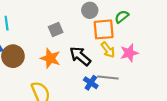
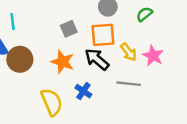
orange square: (104, 29) -> (103, 35), moved
pink star: (129, 53) -> (153, 56), turned -30
blue cross: (91, 83) -> (83, 91), moved

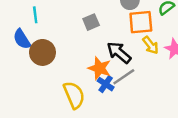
orange square: (103, 35) -> (141, 22), moved
orange star: (63, 62) -> (100, 68), moved
gray line: (129, 84) -> (124, 77), moved, turned -40

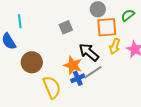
yellow arrow: (151, 45) -> (115, 46), turned 56
brown circle: (42, 52) -> (32, 62), moved
blue cross: (106, 84) -> (78, 78), turned 32

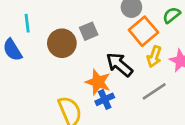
orange square: (107, 27) -> (143, 31), turned -35
brown circle: (32, 62) -> (62, 43), moved
gray line: (93, 72) -> (154, 91), moved

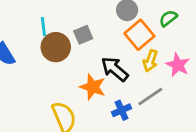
cyan line: (27, 23) -> (43, 27), moved
blue cross: (105, 99) -> (122, 110), moved

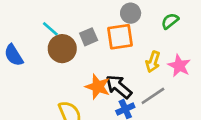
cyan line: (43, 27) -> (50, 29), turned -42
orange square: (139, 35) -> (120, 37), moved, turned 32
black arrow: (115, 69) -> (119, 87), moved

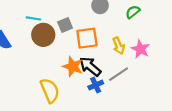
cyan line: (50, 29) -> (33, 18), turned -32
orange square: (120, 37) -> (87, 38), moved
yellow arrow: (153, 62) -> (119, 46), turned -42

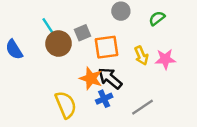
cyan line: (33, 18) -> (48, 26), turned 48
pink star: (140, 49) -> (165, 59), turned -30
gray line: (119, 74) -> (143, 107), moved
blue cross: (96, 85) -> (104, 99), moved

